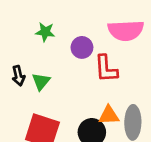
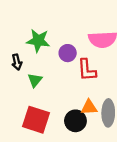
green star: (45, 32) -> (38, 41), size x1.5
black arrow: (18, 76) -> (17, 62), moved

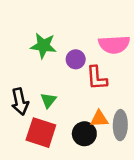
black arrow: (17, 62) -> (20, 102), moved, size x1.5
green triangle: (35, 80) -> (48, 100), moved

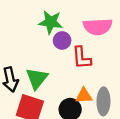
green star: (43, 46) -> (51, 22), moved
green triangle: (48, 100) -> (37, 78), size x1.5

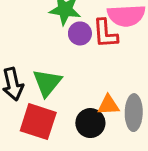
red L-shape: (82, 58) -> (105, 33), moved

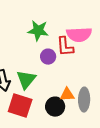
purple circle: (80, 33) -> (48, 57), moved

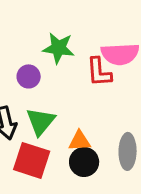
purple circle: (48, 57) -> (29, 76), moved
orange triangle: (67, 95) -> (80, 141), moved

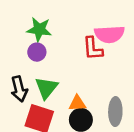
green star: (59, 48) -> (39, 29), moved

